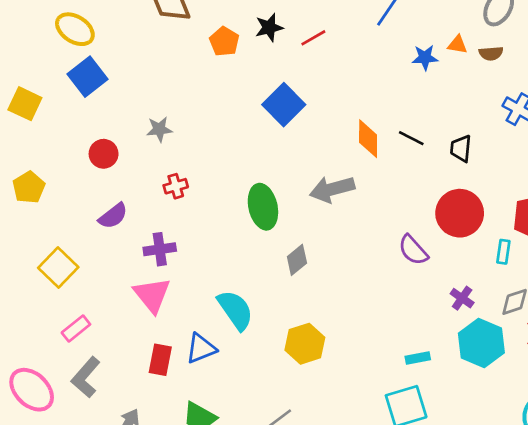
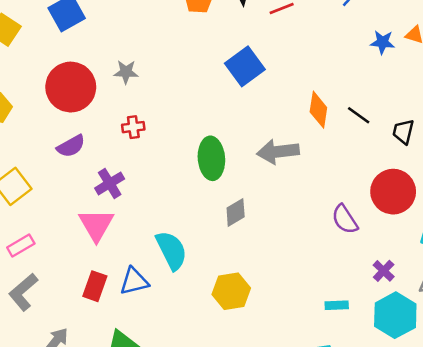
red circle: (104, 154) -> (71, 87), size x1.8
purple cross: (160, 249) -> (110, 183), turned -32
cyan rectangle: (418, 358) -> (337, 305), moved

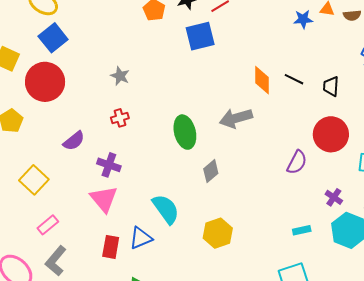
blue square: (245, 66) -> (200, 36), moved, turned 32
gray star: (126, 72) -> (120, 76), moved, turned 30
red circle: (71, 87) -> (45, 82), moved
purple cross: (110, 183) -> (109, 165), turned -30
purple semicircle: (345, 219) -> (297, 162), turned -110

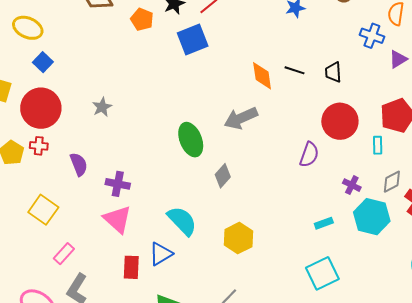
blue square: (53, 38) -> (43, 62), size x0.7
gray star: (120, 76) -> (102, 107), moved, turned 30
red cross: (120, 118) -> (39, 146), moved, turned 30
purple semicircle: (74, 141) -> (79, 164), turned -65

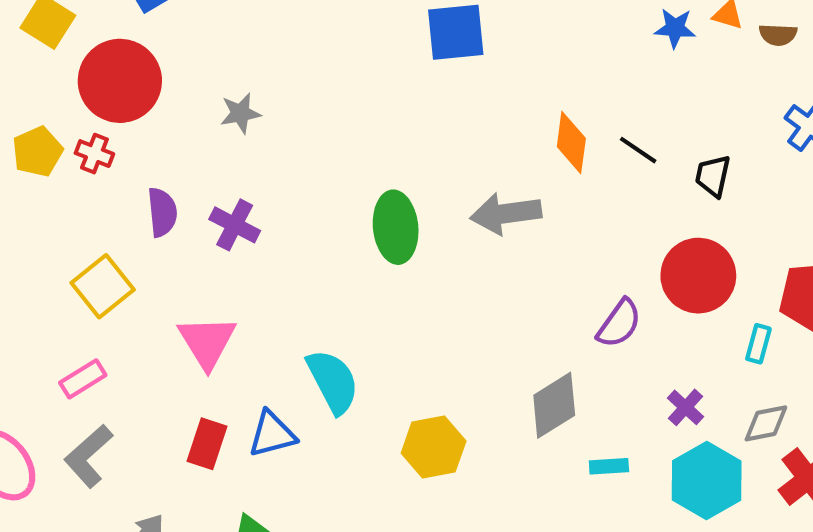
gray diamond: (223, 176) -> (554, 405), moved, size x1.4
purple cross: (118, 184) -> (235, 225), moved
yellow square: (43, 210) -> (103, 286), moved

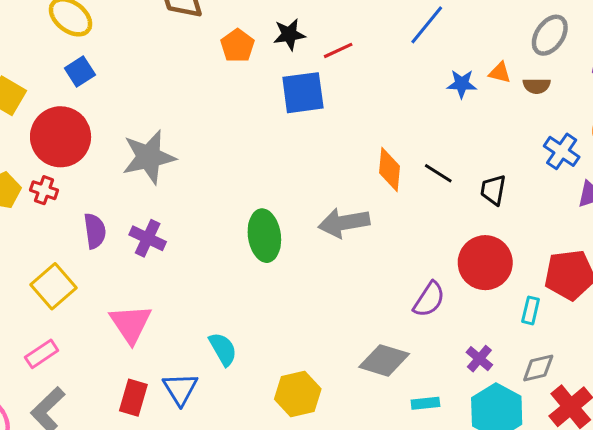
gray star: (240, 113) -> (149, 157), size x1.8
cyan semicircle: (333, 381) -> (223, 349), size x0.7
gray diamond: (554, 405) -> (384, 360), turned 51
blue triangle: (272, 434) -> (180, 389), turned -45

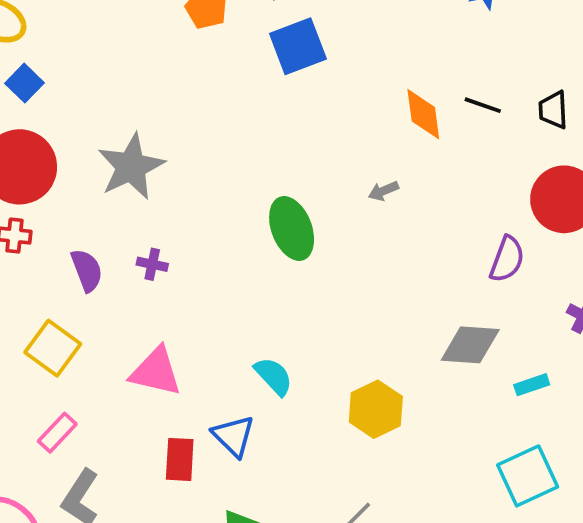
gray arrow: (344, 223) -> (383, 191), size x0.5
purple cross: (148, 238) -> (152, 264), size x0.7
pink triangle: (131, 324) -> (156, 372), turned -30

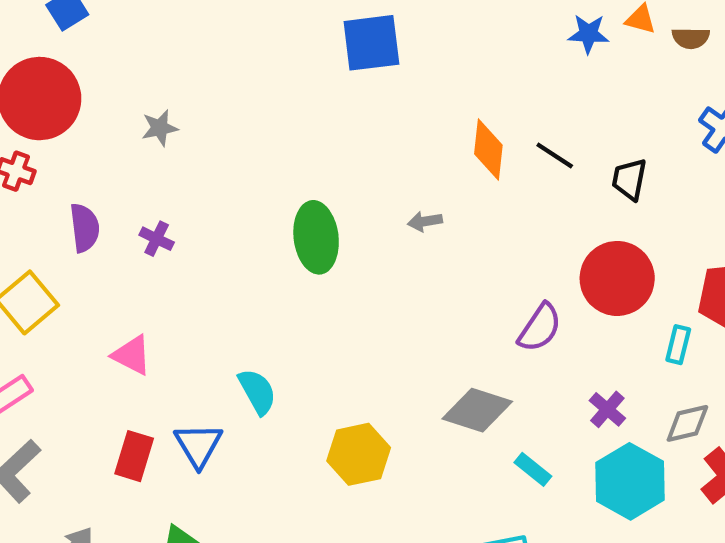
gray star: (131, 167) -> (160, 128), size x0.5
pink triangle: (156, 372) -> (132, 355), size x0.7
cyan rectangle: (532, 385) -> (533, 469), turned 44

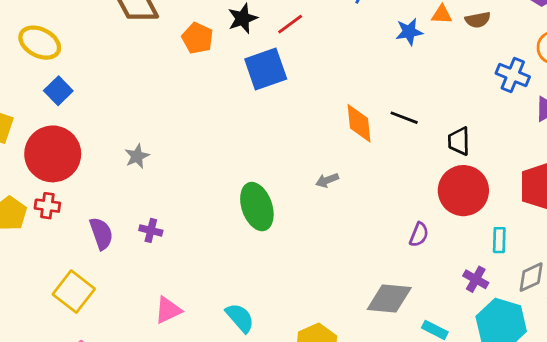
black trapezoid: (629, 179) -> (459, 141), moved
purple semicircle: (540, 328) -> (419, 235), size x0.7
cyan rectangle: (678, 345) -> (499, 240), moved
pink triangle: (132, 355) -> (168, 310), moved, turned -40

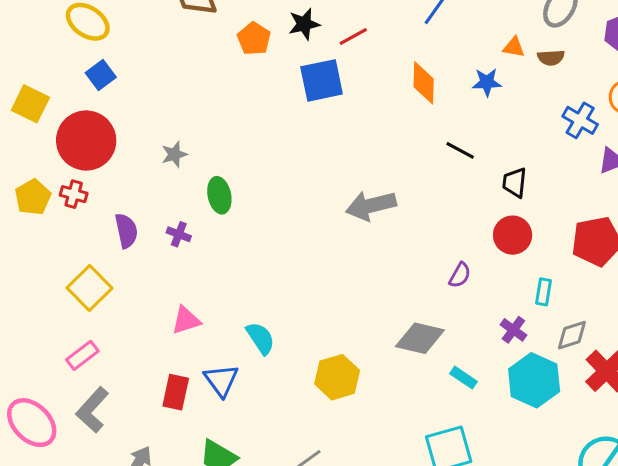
blue star: (409, 32) -> (487, 82), moved
orange diamond: (359, 123) -> (424, 83), moved
gray arrow: (327, 180) -> (371, 206), size x2.0
red circle: (463, 191) -> (513, 235), size x0.7
green ellipse: (257, 207) -> (219, 195), moved, size x0.7

